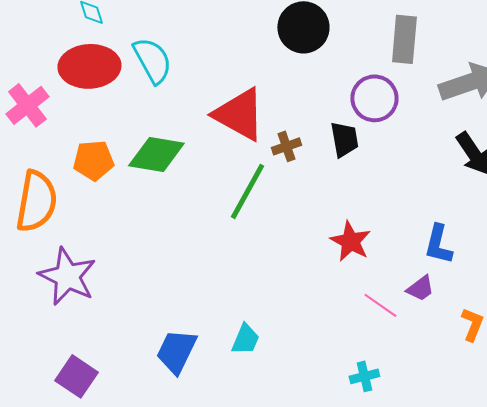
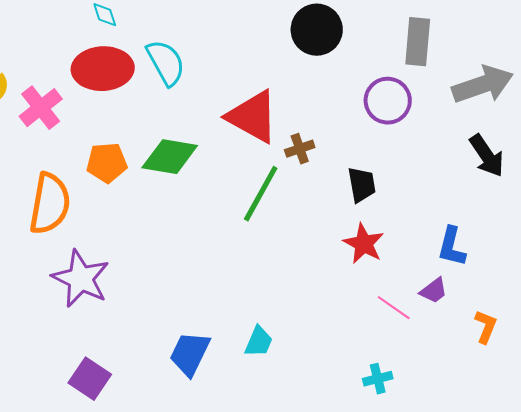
black trapezoid: (344, 139) -> (362, 185), moved

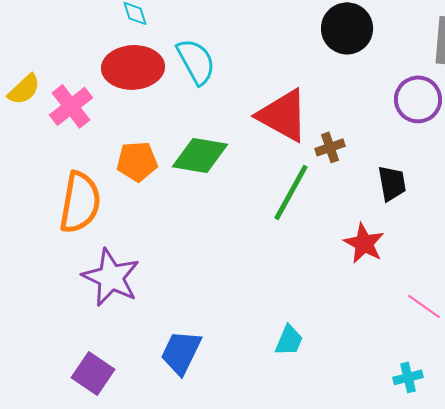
red star: (364, 244) -> (364, 243), moved
blue trapezoid: (190, 354) -> (181, 352), moved
purple square: (90, 379) -> (93, 373), moved

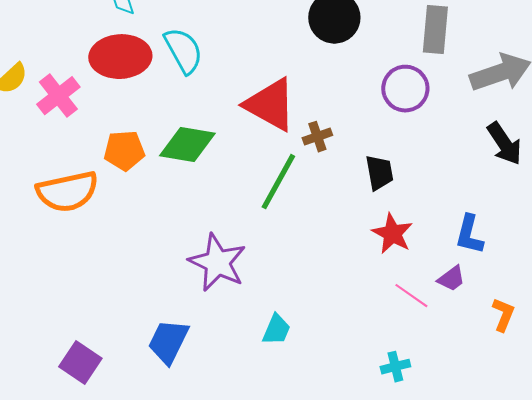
orange semicircle: (80, 202) -> (67, 192), turned 68
red star: (364, 243) -> (392, 234), moved
purple star: (111, 277) -> (217, 263), moved

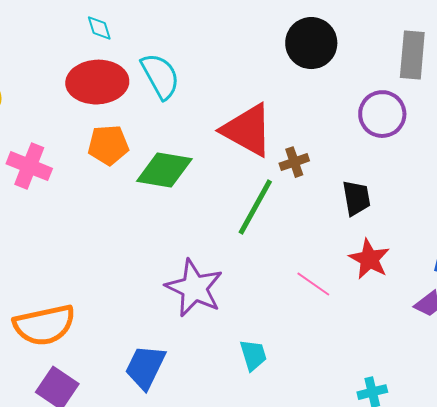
pink cross: (58, 96) -> (29, 166), moved, turned -30
orange pentagon: (124, 151) -> (108, 145), moved
orange semicircle: (67, 192) -> (44, 325), moved
pink line: (411, 296) -> (313, 284), moved
cyan trapezoid: (276, 330) -> (253, 355), turned -40

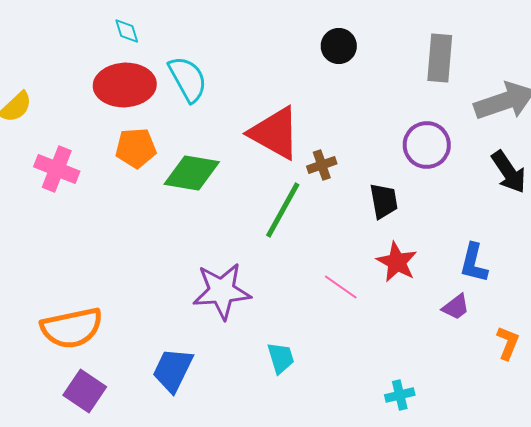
black circle: (311, 43) -> (339, 46), size x0.7
purple circle: (382, 114) -> (427, 145), moved
purple star: (194, 288) -> (222, 291), turned -30

